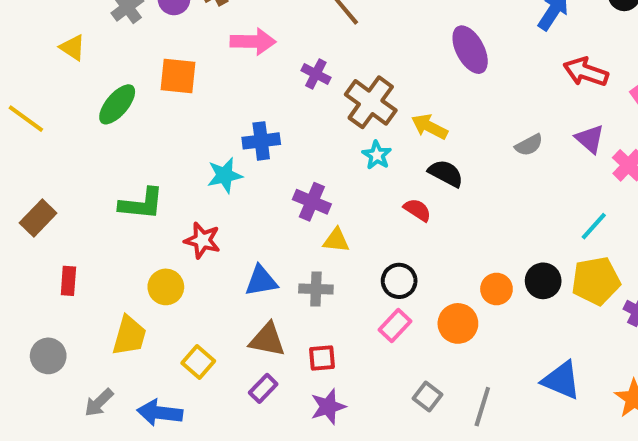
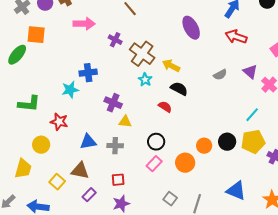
red arrow: (586, 72) -> (236, 37), moved
orange square: (178, 76) -> (36, 35), moved
brown triangle: (267, 340) -> (80, 171), moved

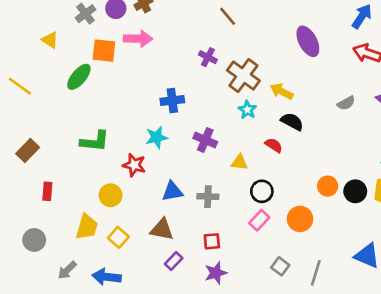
pink arrow: (84, 24) -> (138, 39), moved
cyan star: (70, 90) -> (157, 137), moved
yellow triangle: (125, 122) -> (239, 162), moved
orange circle: (204, 146) -> (328, 186), moved
yellow square: (57, 182) -> (118, 237), moved

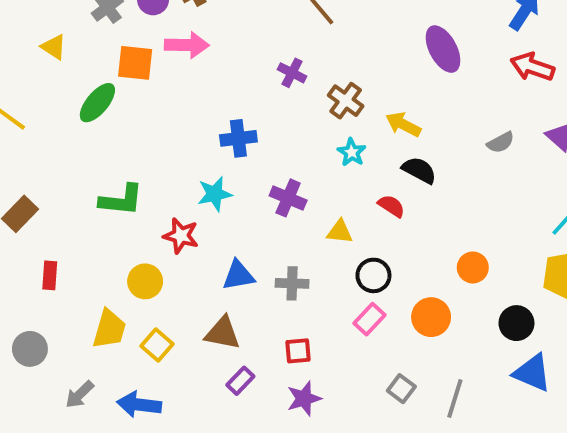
brown cross: (243, 76) -> (346, 101), size x0.7
black circle: (355, 191) -> (516, 323), moved

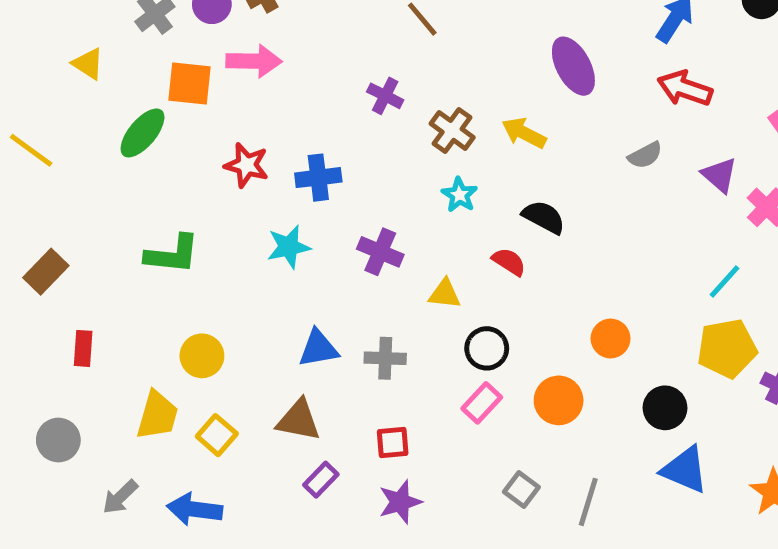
yellow arrow: (403, 124) -> (524, 133), moved
gray semicircle: (501, 142) -> (645, 155), moved
red star: (181, 236) -> (247, 165), moved

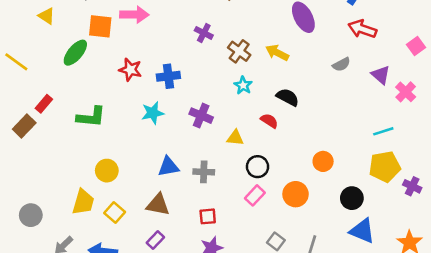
cyan line: (724, 282) -> (383, 131), turned 30
red rectangle: (83, 348) -> (44, 104), moved, turned 36
purple rectangle: (321, 480) -> (155, 240), moved

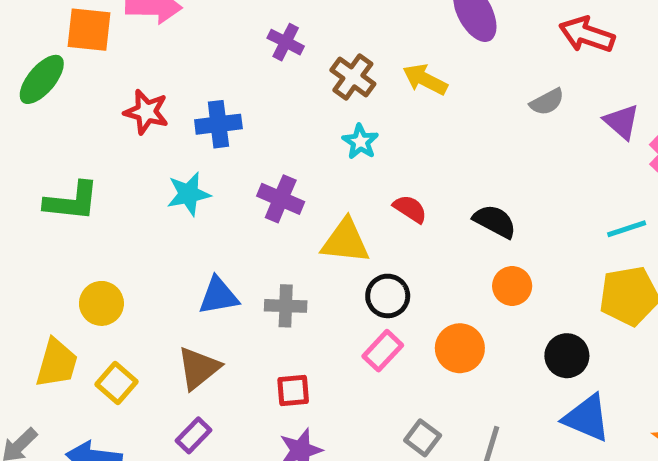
black semicircle: (288, 97) -> (495, 221), moved
yellow triangle: (235, 138) -> (345, 241), size x1.5
brown triangle: (158, 205) -> (199, 368), turned -50

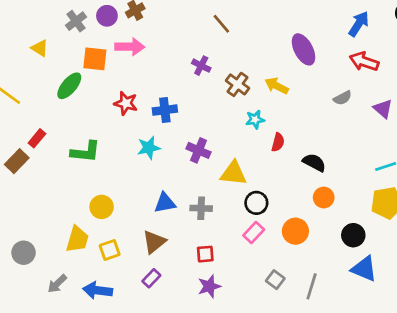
cyan star: (360, 142) -> (255, 119), moved, turned 30
red semicircle: (410, 209) -> (278, 142), moved, turned 72
yellow square: (116, 383) -> (110, 250), turned 30

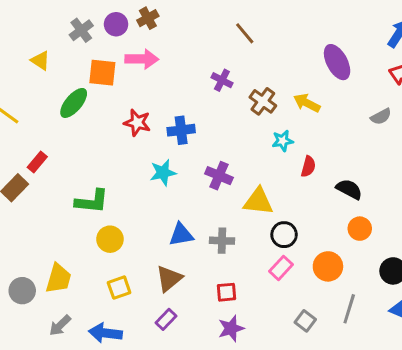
green L-shape: (85, 152) -> (92, 201), moved
yellow trapezoid: (77, 239) -> (59, 279), moved
gray line: (312, 286) -> (349, 309), moved

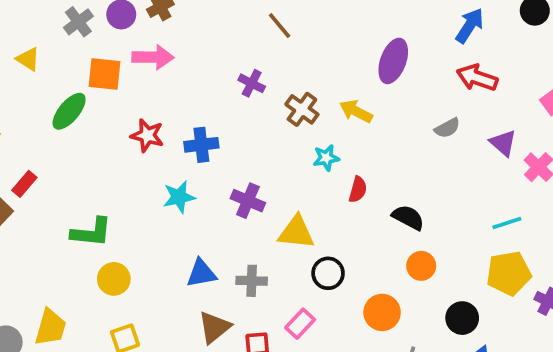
purple ellipse: (337, 62) -> (393, 61), turned 48
pink rectangle: (281, 268) -> (300, 324), moved
brown triangle: (169, 279) -> (214, 327), moved

